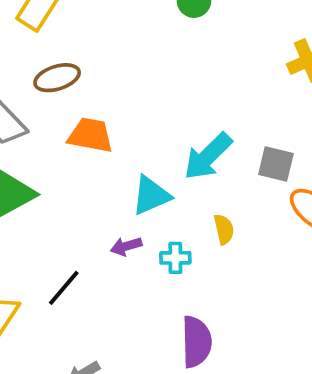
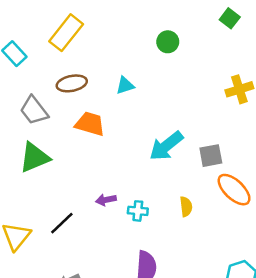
gray square: (276, 164) -> (211, 156), turned -30
cyan triangle: (151, 195) -> (125, 85), moved, size x0.7
yellow semicircle: (224, 229) -> (186, 207), moved

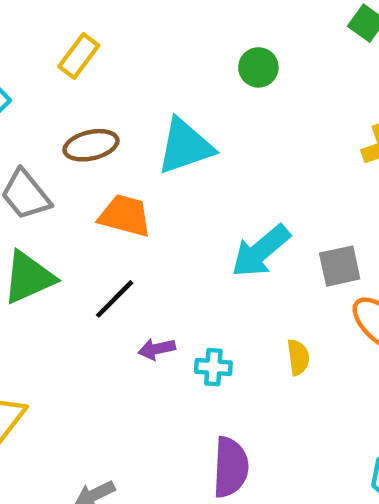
yellow rectangle: (66, 33) -> (79, 56), size x0.7
cyan triangle: (125, 85) -> (185, 146), size x1.8
black line: (62, 223) -> (115, 299), moved

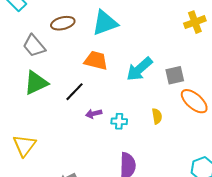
orange trapezoid: (125, 216) -> (96, 60), moved

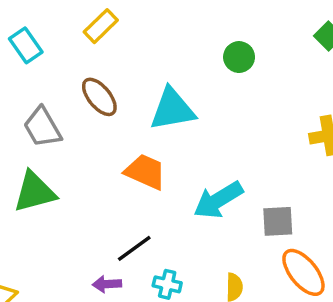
brown ellipse: (63, 23) -> (99, 97), turned 55
black line: (74, 92) -> (134, 248), moved
purple arrow: (94, 114) -> (107, 284), moved

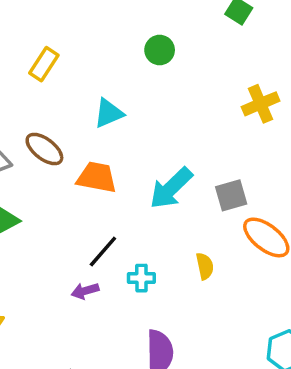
yellow rectangle: (101, 26) -> (44, 64), moved
brown ellipse: (99, 97) -> (44, 149), moved
cyan triangle: (172, 109) -> (109, 113), size x0.7

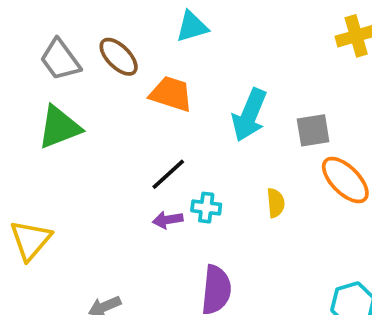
cyan arrow: (171, 188) -> (249, 115), turned -30
purple arrow: (85, 291) -> (168, 220), moved

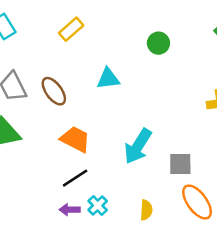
orange trapezoid: (171, 94) -> (75, 139), moved
cyan cross: (206, 208) -> (98, 205), turned 30

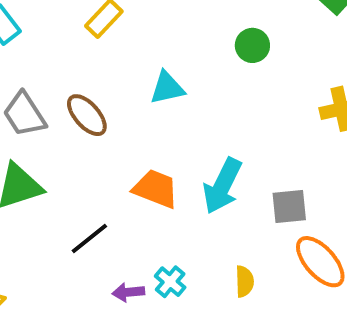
green circle: (158, 43) -> (252, 45), moved
orange trapezoid: (75, 139) -> (156, 189), moved
black line: (75, 178) -> (89, 238), moved

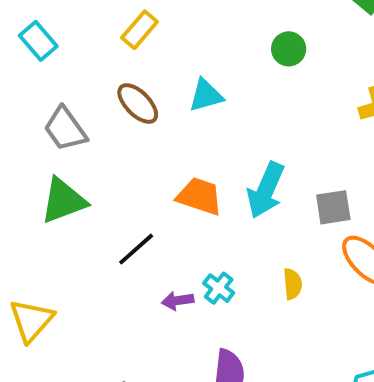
brown ellipse: (87, 115) -> (138, 103), moved

